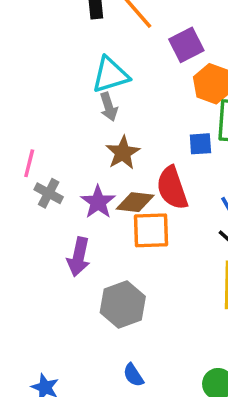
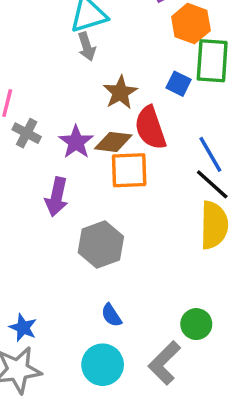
blue square: (200, 144) -> (179, 84), turned 30
brown star: (123, 153) -> (120, 92), moved

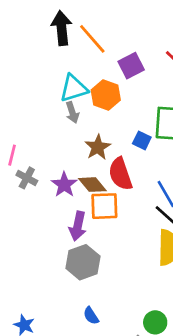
orange hexagon: (191, 24) -> (106, 95), moved
brown diamond: (113, 142) -> (92, 185), turned 44
purple arrow: (57, 197) -> (78, 226), moved

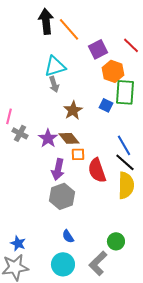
orange hexagon: (106, 95) -> (113, 71), moved
red semicircle: (120, 174) -> (97, 170), moved
orange square: (104, 206) -> (78, 154), size x0.6

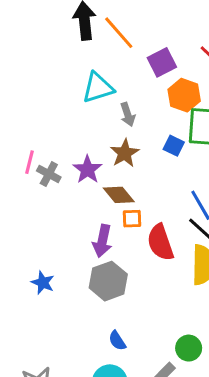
gray arrow: (54, 84) -> (128, 114), moved
gray cross: (20, 133) -> (49, 174), moved
purple star: (48, 138) -> (87, 170), moved
blue star: (18, 243) -> (43, 283), moved

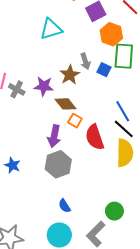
gray arrow: (128, 114) -> (85, 61), moved
purple star: (87, 170) -> (44, 86), turned -30
orange square: (132, 219) -> (75, 121), turned 32

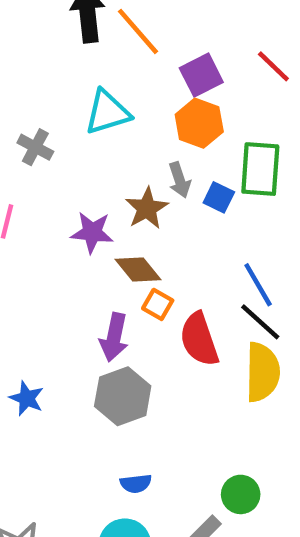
orange hexagon: (111, 34) -> (199, 123), moved
gray cross: (17, 89) -> (35, 147), moved
blue semicircle: (65, 206) -> (136, 484), turned -64

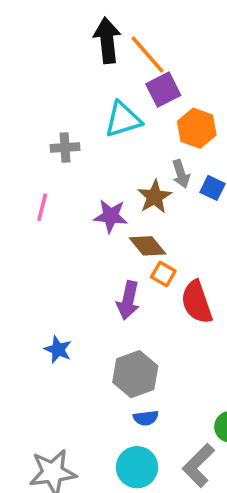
purple square: (201, 75) -> (163, 90), moved
gray cross: (35, 147) -> (65, 148), turned -32
gray hexagon: (123, 396) -> (135, 374), moved

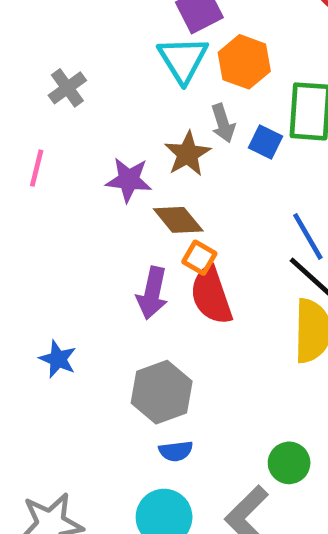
cyan triangle: (123, 119) -> (183, 60), moved, turned -45
gray cross: (65, 148) -> (67, 88), turned -32
red semicircle: (197, 302) -> (211, 295), moved

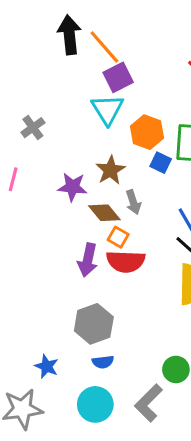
orange hexagon: (244, 62) -> (147, 132), moved
gray arrow: (223, 123) -> (133, 202), moved
red semicircle: (211, 295) -> (126, 261), turned -69
blue star: (58, 359) -> (47, 366), moved

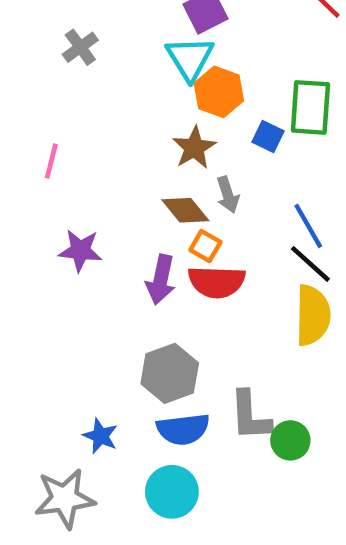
gray cross: (33, 128) -> (80, 47), moved
orange hexagon: (147, 132) -> (219, 92), moved
purple star: (72, 187) -> (80, 250), moved
blue semicircle: (103, 362) -> (183, 429), size x1.6
gray L-shape: (149, 403) -> (250, 416), moved, turned -48

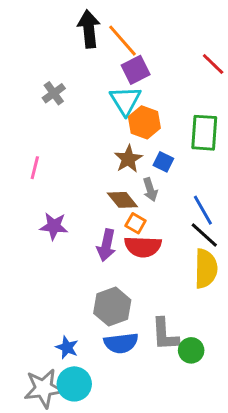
blue square: (268, 137) -> (163, 162), moved
cyan circle: (172, 492) -> (74, 384), moved

